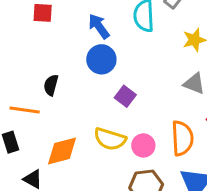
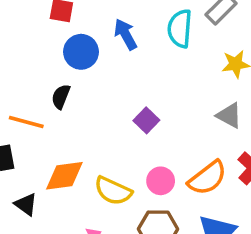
blue circle: (101, 59) -> (81, 52), moved
orange semicircle: (182, 138) -> (207, 178), turned 48
yellow semicircle: (110, 139) -> (113, 191), moved

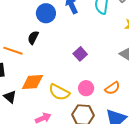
orange semicircle: (207, 178) -> (112, 88), size x0.7

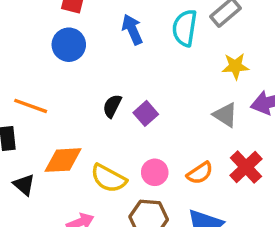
blue circle: (46, 13) -> (69, 45), moved
black semicircle: (33, 38) -> (112, 106), moved

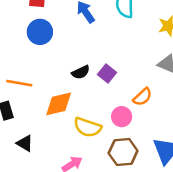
black semicircle: (112, 106) -> (81, 72), turned -132
orange diamond: (63, 160) -> (59, 104), moved
orange semicircle: (200, 173) -> (142, 97), moved

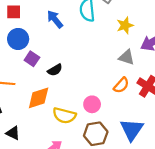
purple square: (107, 73) -> (32, 59), moved
orange semicircle: (142, 97) -> (121, 85), moved

